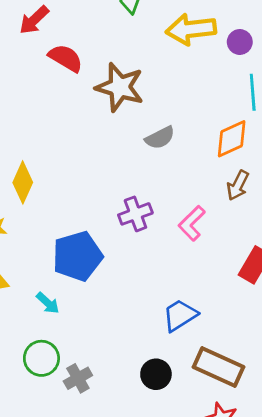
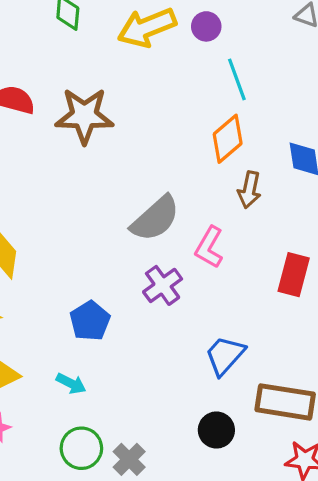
gray semicircle: (160, 138) -> (155, 218), moved, size x1.5
purple cross: (135, 214) -> (163, 285), moved
blue pentagon: (77, 256) -> (90, 321), size x0.7

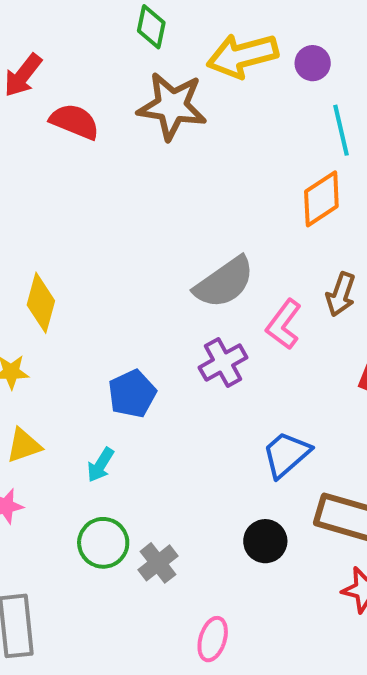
brown star: (84, 116) -> (172, 106), moved
brown arrow: (249, 190) -> (341, 294), moved
cyan arrow: (71, 383) -> (101, 465), turned 88

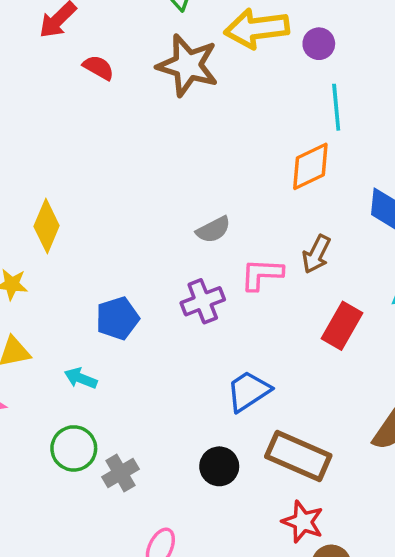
red semicircle: (75, 121) -> (98, 68), size x0.7
gray semicircle: (224, 282) -> (213, 230), size x0.6
pink L-shape: (284, 324) -> (262, 274), turned 48
cyan arrow: (101, 465) -> (81, 378), turned 72

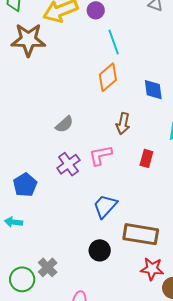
pink L-shape: (262, 274) -> (100, 155), moved
red rectangle: (342, 326) -> (146, 158), size x0.7
green circle: (74, 448) -> (22, 279), moved

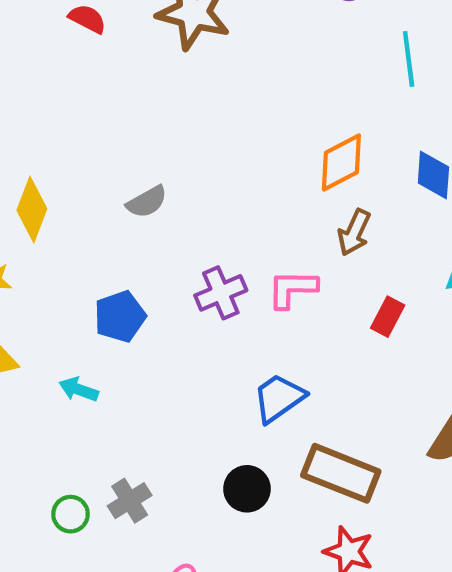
cyan line: (114, 42) -> (409, 59), moved
orange diamond: (108, 77) -> (341, 163), moved
gray semicircle: (64, 124) -> (147, 202), moved
green circle: (22, 279) -> (71, 514), size x0.7

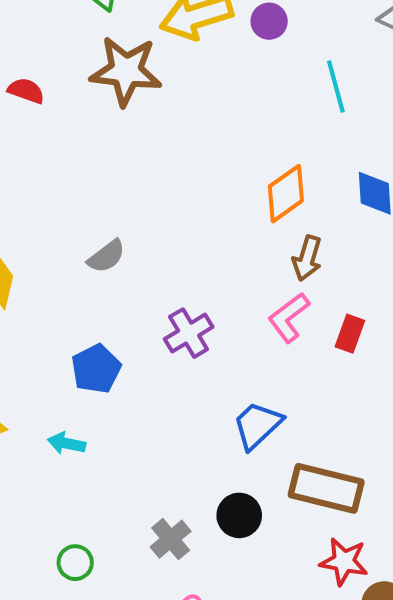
pink L-shape: (292, 289) -> (289, 317), moved, turned -30
gray cross: (130, 501) -> (171, 539), moved

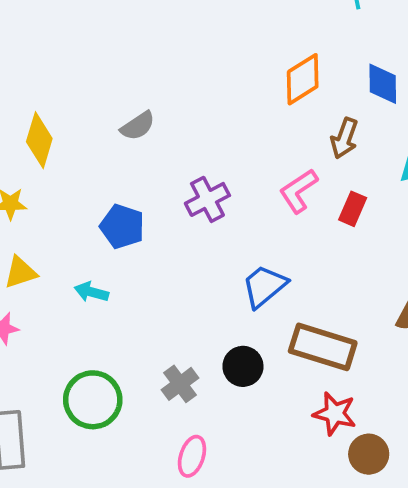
brown arrow: (307, 258) -> (344, 138), moved
blue pentagon: (96, 369) -> (122, 226), turned -30
green circle: (75, 563) -> (93, 400), size x1.8

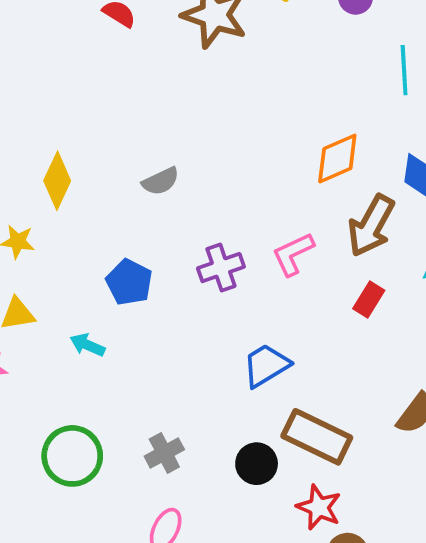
brown arrow: (344, 138) -> (371, 226), size x1.5
pink L-shape: (298, 191) -> (293, 254), moved
black circle: (243, 366) -> (257, 464), moved

